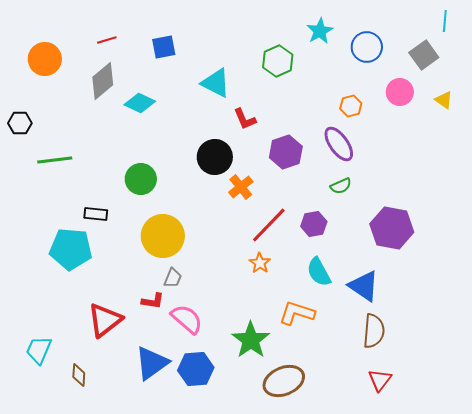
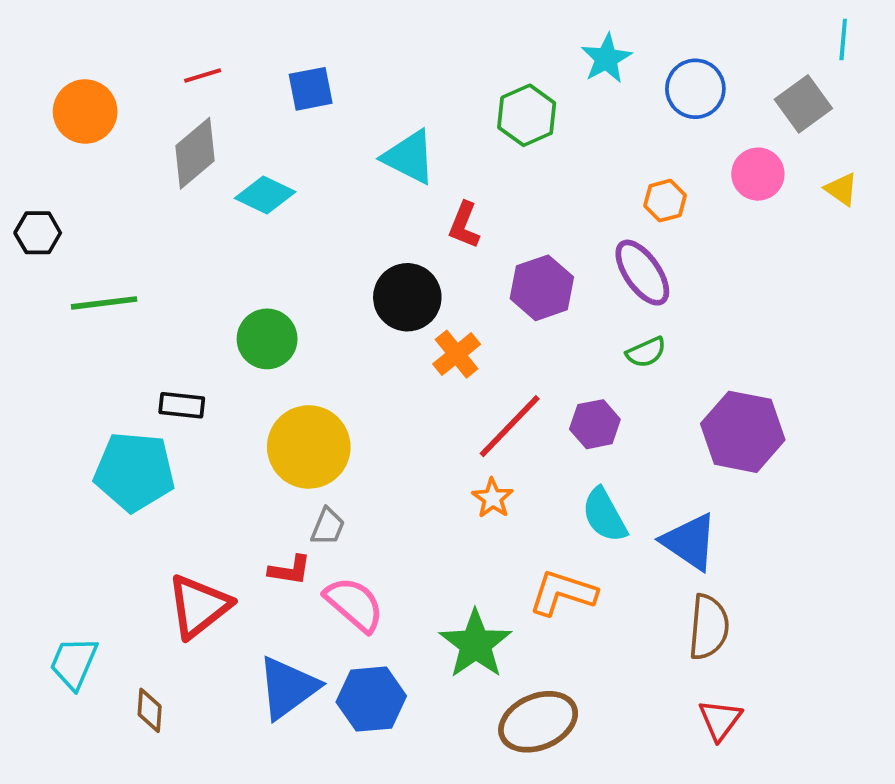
red L-shape: (245, 119) -> (464, 225), turned 45

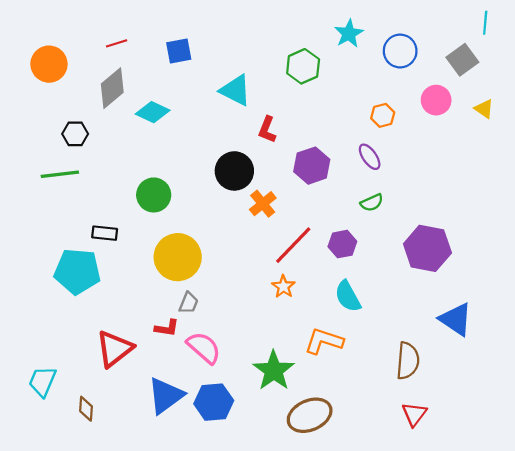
black hexagon: (38, 233) -> (75, 134), moved
purple ellipse: (642, 273) -> (370, 157), size x0.7
blue triangle: (690, 542) -> (456, 319), moved

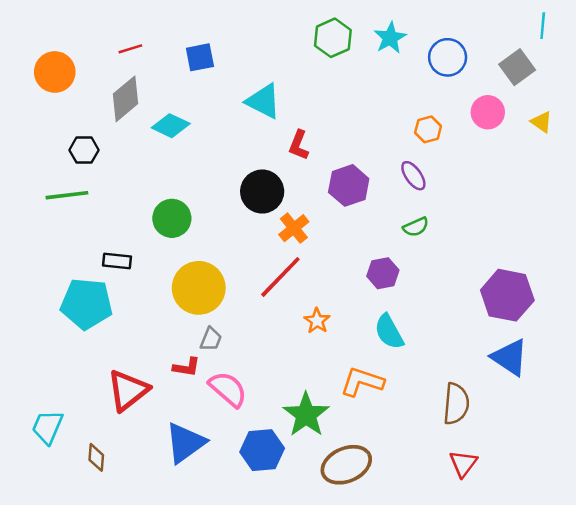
green hexagon: (303, 66) -> (333, 38), moved
red line: (293, 245) -> (280, 277), moved
purple hexagon: (427, 248) -> (507, 295), moved
blue hexagon: (214, 402) -> (262, 450), moved

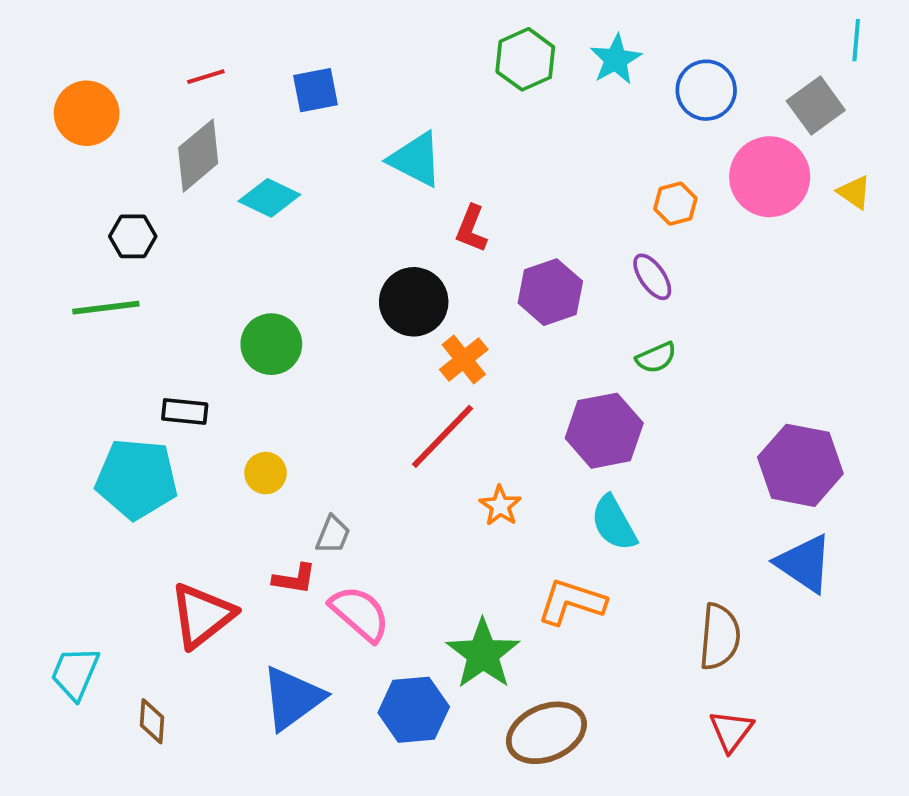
pink circle: (488, 112) -> (770, 177), size x1.5
purple hexagon: (383, 273) -> (604, 431), size x1.5
yellow circle: (199, 288) -> (266, 473), moved, size x0.5

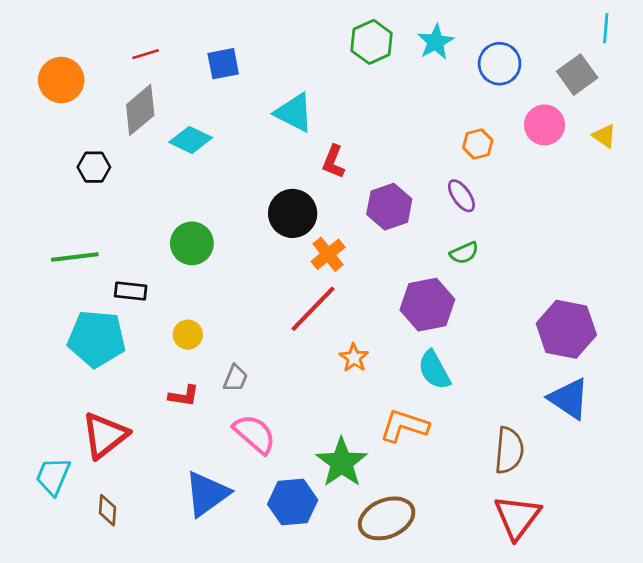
pink circle: (770, 177) -> (544, 125), size x0.7
green line: (106, 308) -> (75, 257), moved
red L-shape: (294, 579) -> (184, 396), moved
red triangle: (202, 615) -> (105, 435), moved
red triangle: (731, 731) -> (517, 517), size x1.5

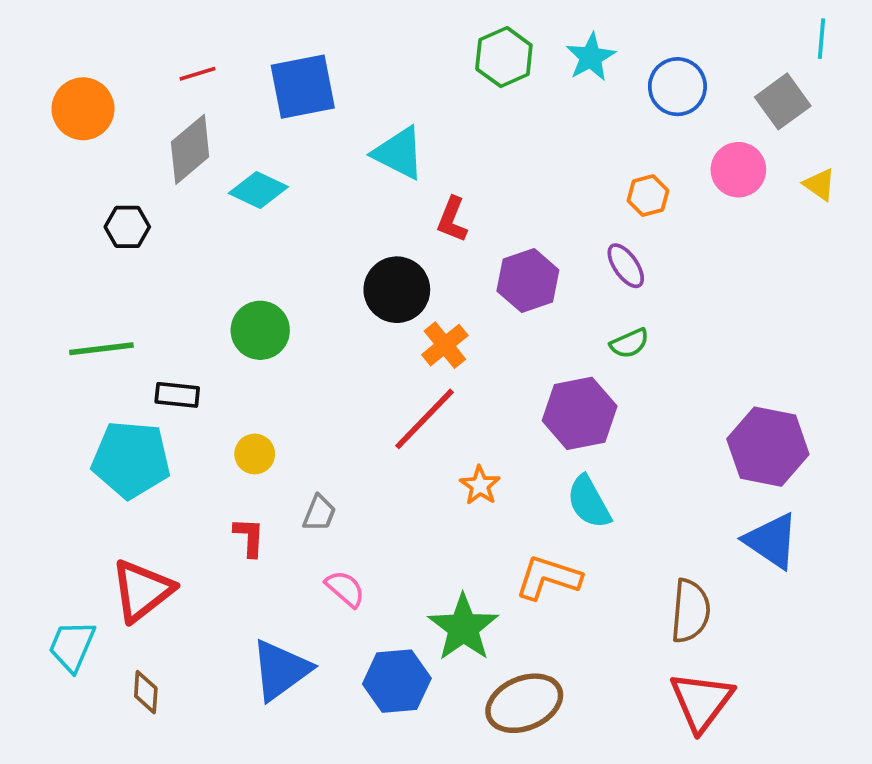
blue square: (223, 64) -> (303, 87), size x1.5
red L-shape: (184, 396) -> (249, 537), turned -96
pink semicircle: (255, 434) -> (345, 589), size x0.7

